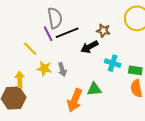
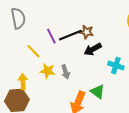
gray semicircle: (55, 18) -> (18, 18), moved
brown star: (103, 31) -> (87, 32), moved
green triangle: (94, 89) -> (98, 92), turned 42

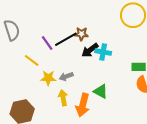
cyan cross: (116, 66) -> (103, 52), moved
gray arrow: (65, 72) -> (66, 76), turned 96
yellow arrow: (23, 82) -> (63, 98), moved

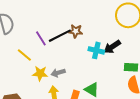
black arrow: (90, 50) -> (112, 47), moved

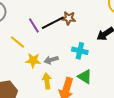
cyan cross: (96, 50) -> (80, 51), moved

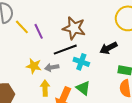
brown star: (69, 18) -> (74, 28), size x1.6
black line: (53, 23) -> (65, 50), moved
yellow line: (17, 42) -> (22, 27), moved

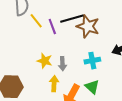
black line: (65, 50) -> (72, 19), moved
cyan cross: (81, 62) -> (92, 61), turned -35
gray arrow: (52, 67) -> (62, 64), turned -88

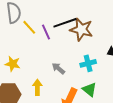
yellow star: (45, 61) -> (13, 64), moved
gray arrow: (62, 64) -> (58, 68), turned 136
yellow arrow: (54, 84) -> (37, 87), moved

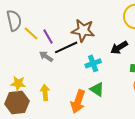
black line: (65, 23) -> (66, 47), moved
yellow star: (13, 64) -> (18, 83), moved
gray arrow: (58, 68) -> (46, 56), moved

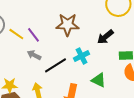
black line: (66, 47) -> (56, 65), moved
green triangle: (97, 89) -> (99, 80), moved

